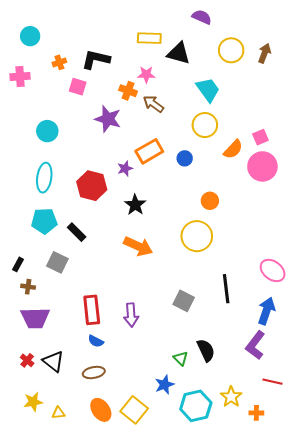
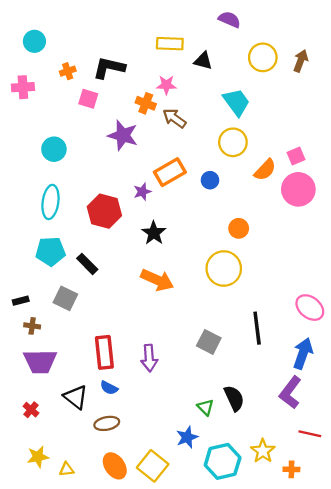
black triangle: (179, 53) -> (203, 61), size x0.7
black rectangle: (18, 264) -> (21, 301), turned 48
black triangle: (53, 361) -> (76, 397), moved

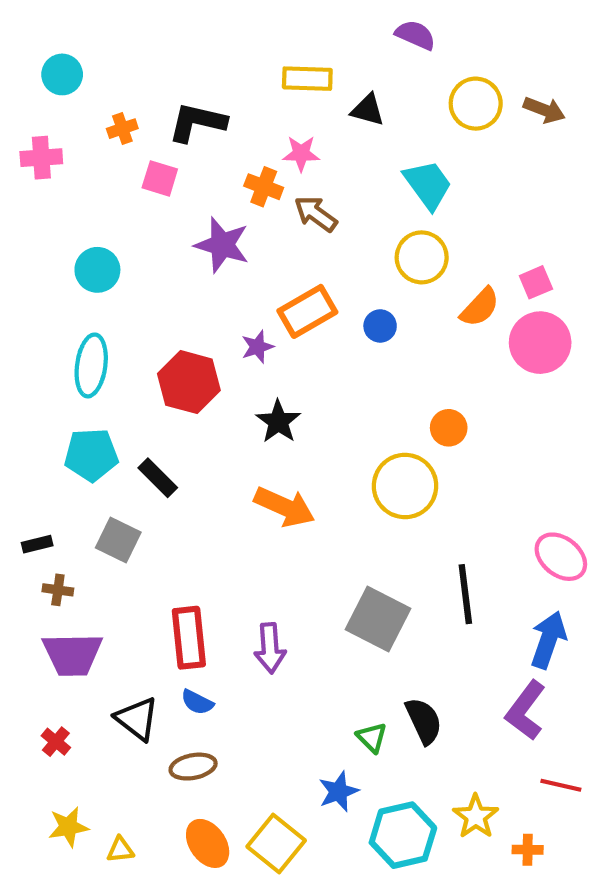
brown arrow: (301, 61) -> (544, 110), turned 90
orange circle: (239, 228) -> (449, 428), moved
gray square: (209, 342) -> (378, 619), size x1.4

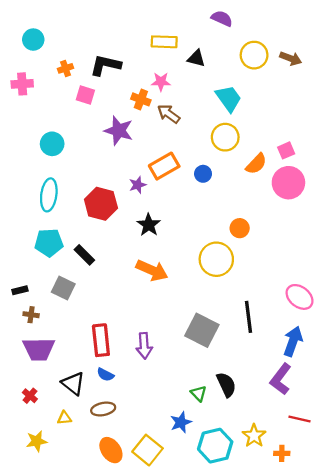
yellow triangle: (120, 850) -> (64, 418), moved

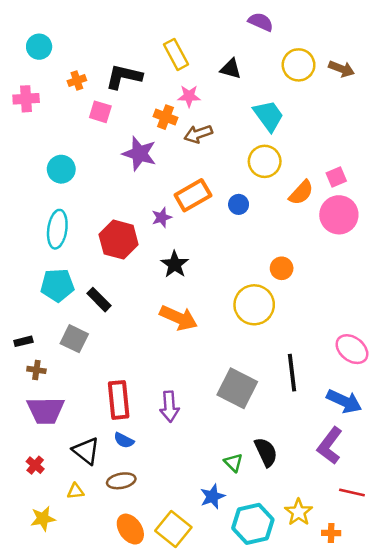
yellow rectangle: (164, 42) -> (176, 54), moved, turned 60
brown arrow: (169, 114) -> (198, 134), turned -55
blue arrow: (293, 341) -> (344, 401), turned 96

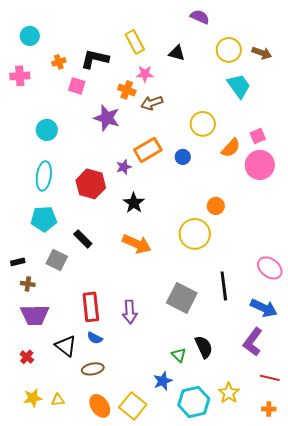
cyan trapezoid: (269, 116) -> (239, 86), moved
black rectangle: (99, 300) -> (83, 239), moved
yellow triangle: (76, 491) -> (58, 400), moved
orange cross: (331, 533) -> (269, 409), moved

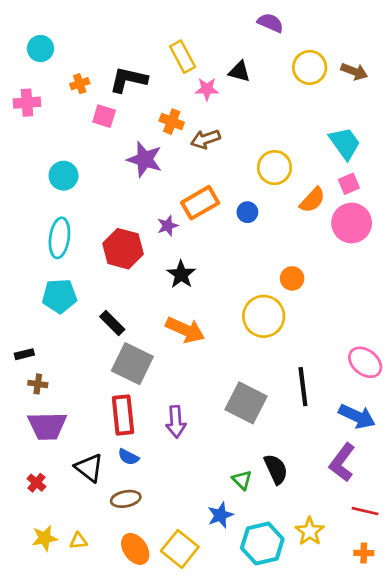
pink star: (145, 74) -> (207, 89), moved
cyan trapezoid: (239, 86) -> (345, 143), moved
gray square: (57, 260) -> (132, 364), moved, size x1.4

